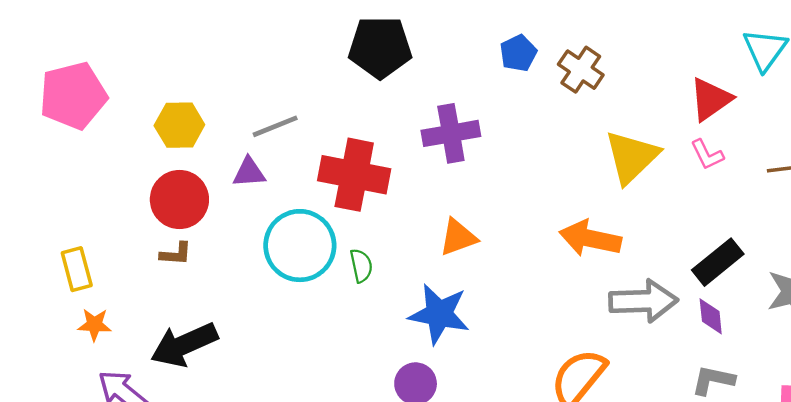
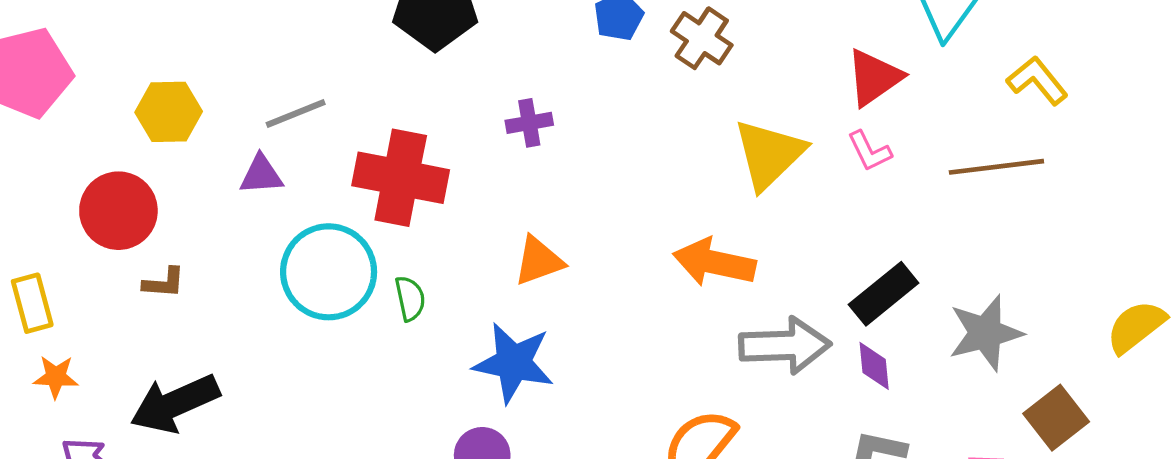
purple cross: (451, 133) -> (529, 123), size x0.6
red circle: (179, 200) -> (118, 211), moved

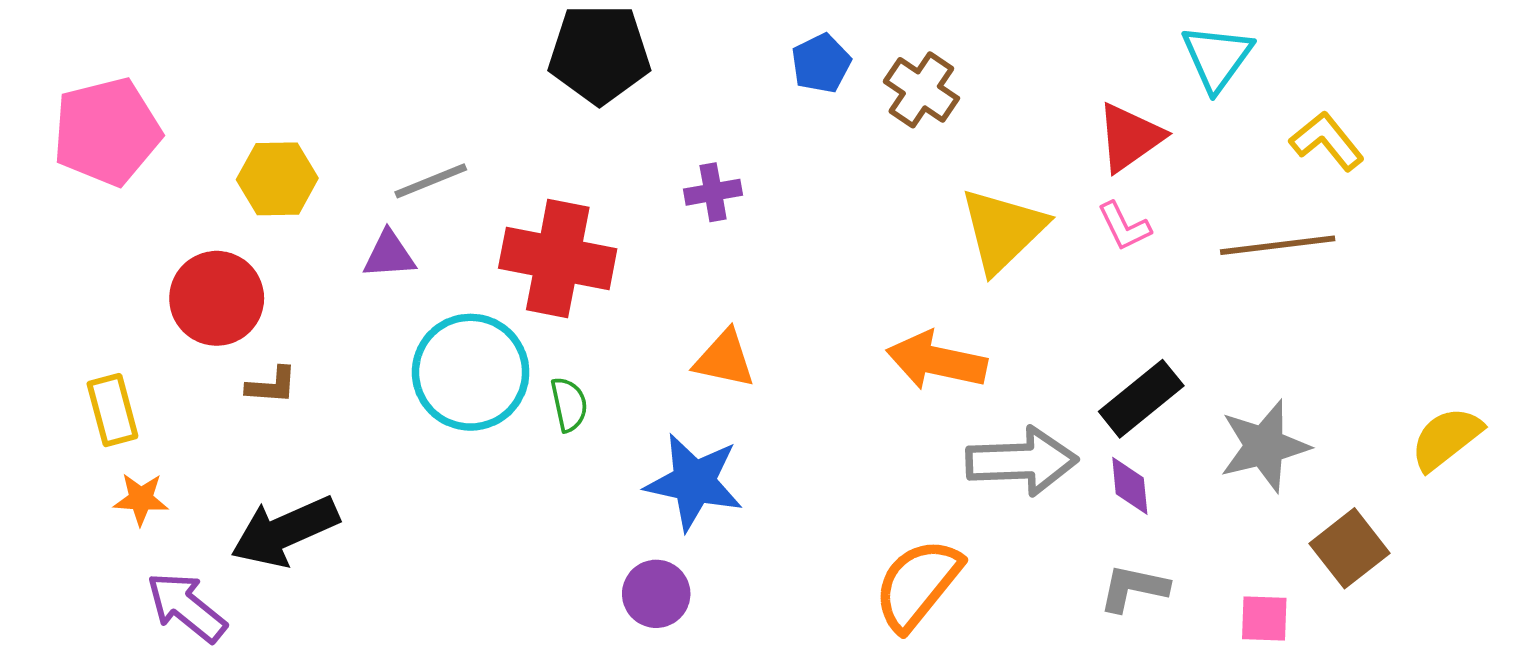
orange triangle: (539, 261) -> (724, 359), turned 32

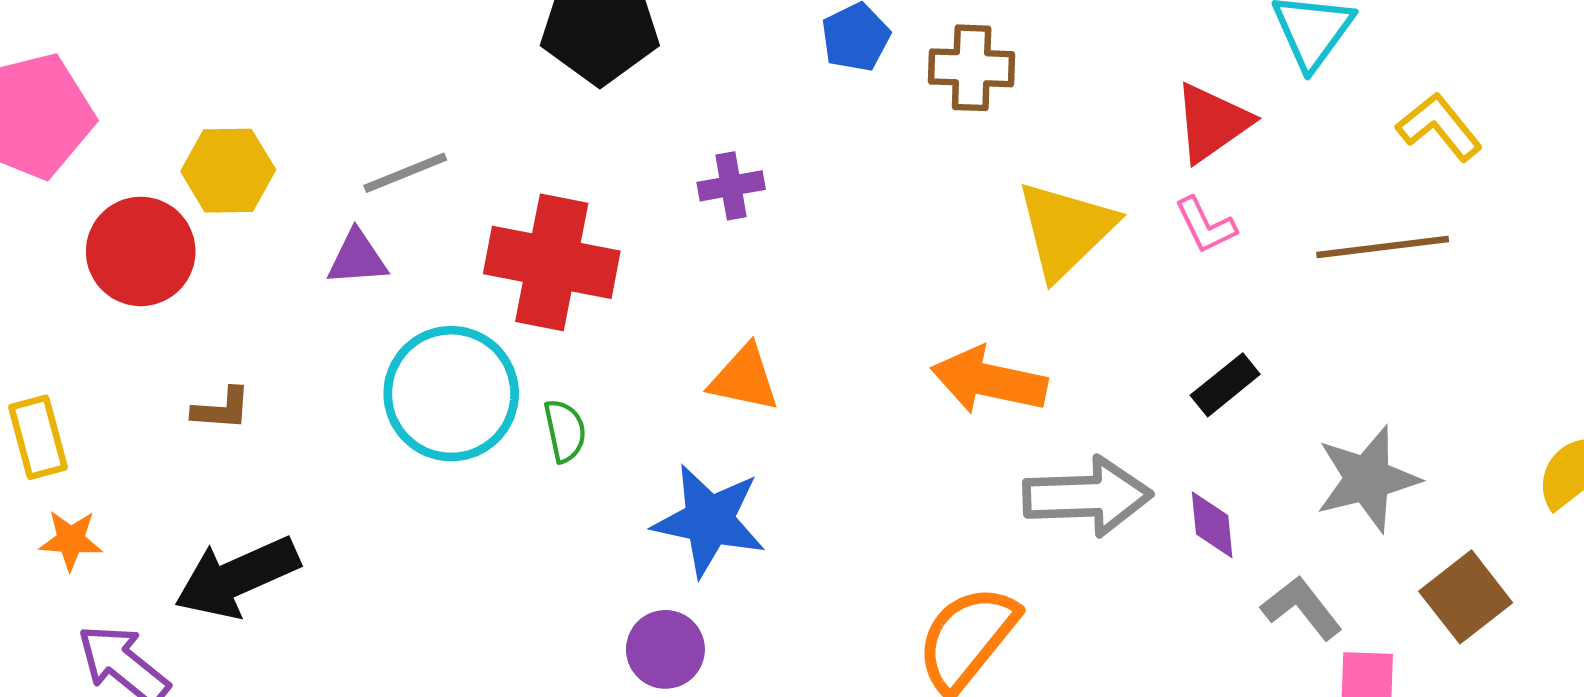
brown cross: (921, 90) -> (972, 68), turned -32
red circle: (217, 298) -> (141, 251), moved
black rectangle: (1141, 399) -> (1225, 385), moved, size x0.7
gray L-shape: (1134, 588) -> (1302, 608), moved, turned 40

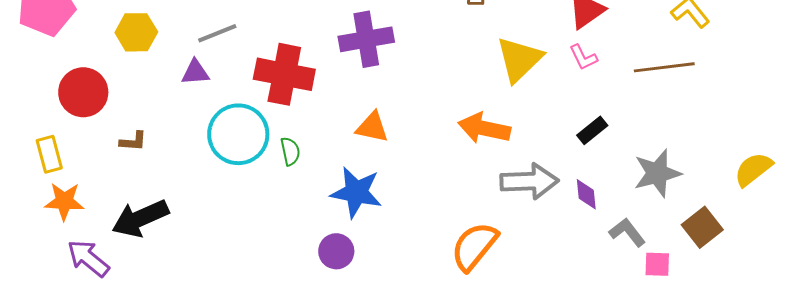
purple cross: (731, 186) -> (366, 39), size x1.8
red circle: (141, 251) -> (83, 92), moved
orange star: (71, 540) -> (64, 201), size x1.4

